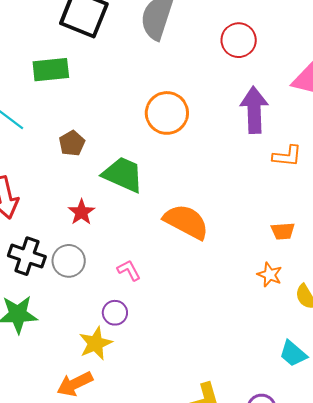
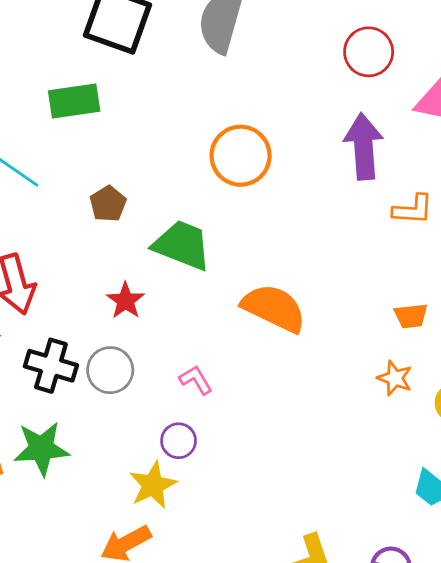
red circle: (239, 40) -> (369, 52), moved

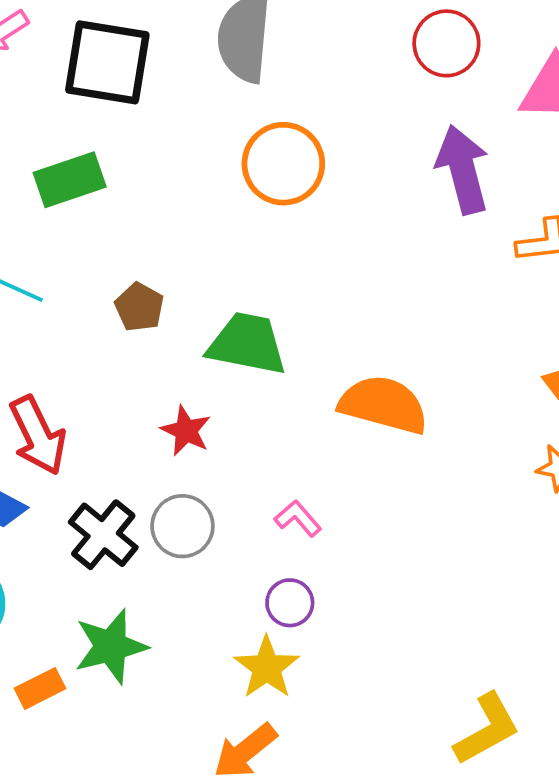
orange circle: (241, 156) -> (283, 164), moved
black cross: (51, 366) -> (103, 535), turned 33

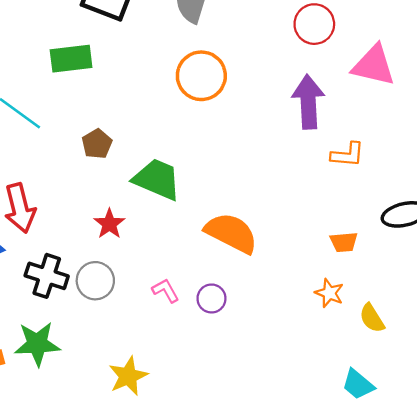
black cross: (103, 535) -> (47, 276), turned -33
purple circle: (290, 603) -> (211, 298), moved

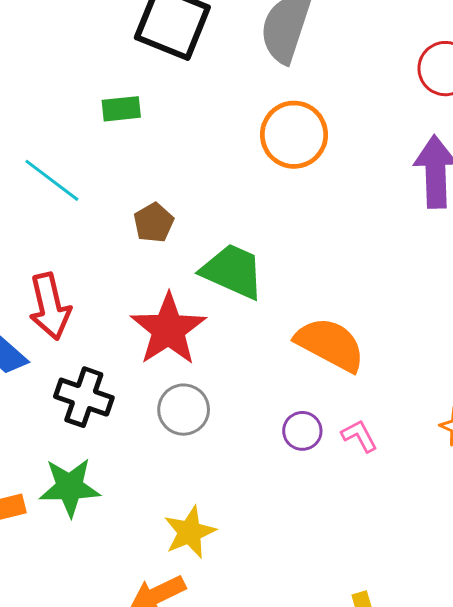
green rectangle: (71, 59) -> (121, 109), size x0.7
red star: (109, 224) -> (168, 329), size x1.8
gray circle: (95, 281) -> (184, 410), moved
pink L-shape: (166, 291) -> (359, 436), moved

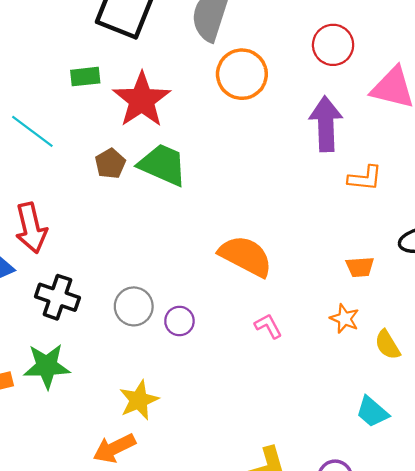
orange circle: (294, 135) -> (242, 74), moved
green trapezoid: (233, 271) -> (163, 165), moved
red star: (168, 329) -> (142, 100), moved
purple circle: (302, 431) -> (179, 321), moved

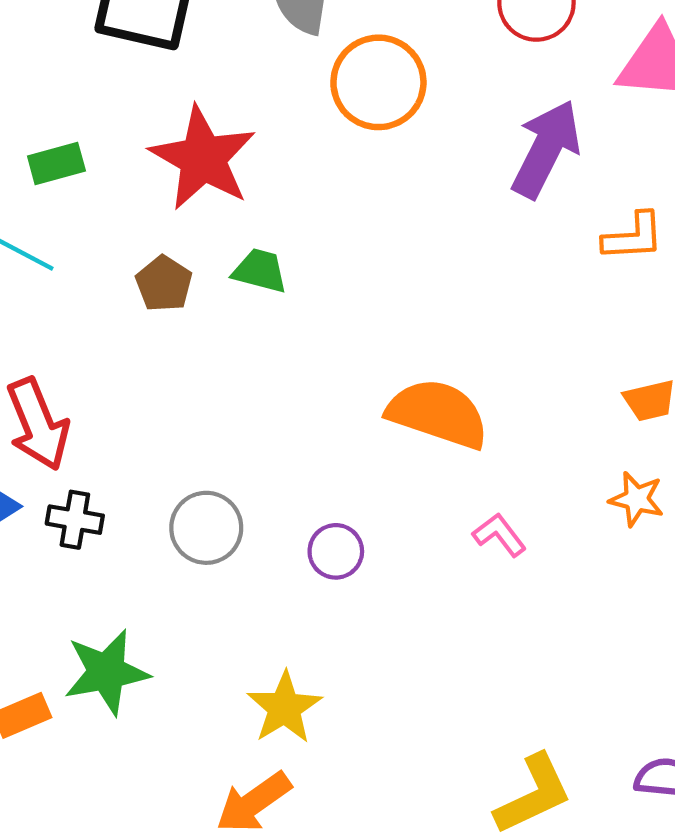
green rectangle: (85, 77) -> (56, 164), moved
purple arrow: (326, 124) -> (546, 149), turned 38
green trapezoid: (163, 165) -> (260, 271), size x0.6
black cross: (57, 297) -> (75, 520), moved, size x0.7
gray circle: (134, 306) -> (206, 528), moved

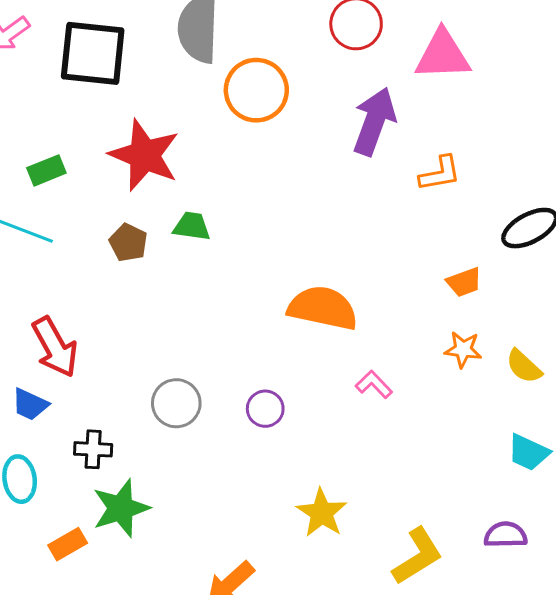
black cross: (75, 520) -> (93, 449), moved
yellow star: (284, 708) -> (322, 513), moved

